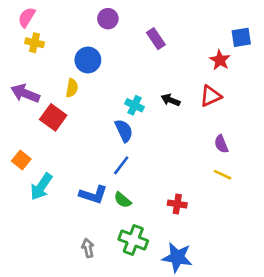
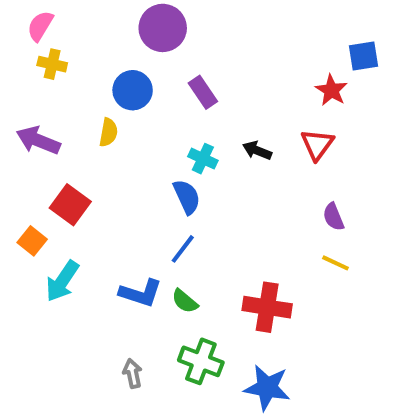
purple circle: (108, 19) -> (163, 28), size x1.5
purple rectangle: (156, 39) -> (203, 92), moved
red triangle: (211, 96) -> (317, 144), turned -30
red square: (53, 117) -> (70, 205), moved
red cross: (177, 204) -> (267, 307), size x1.6

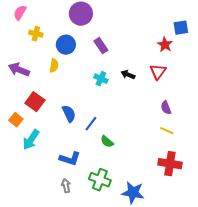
yellow cross: (52, 64) -> (36, 34), moved
blue semicircle: (187, 197) -> (69, 114), moved
blue L-shape: (141, 293) -> (70, 159), moved
green semicircle: (185, 301) -> (107, 142), moved
red cross: (267, 307) -> (170, 164), moved

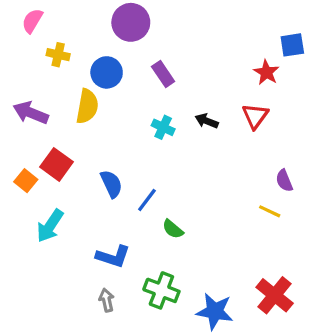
yellow semicircle: (54, 66) -> (87, 106), size x1.5
purple semicircle: (166, 108) -> (284, 181), moved
orange square: (16, 120) -> (26, 181), moved
red cross: (170, 164) -> (275, 295), moved, turned 30

